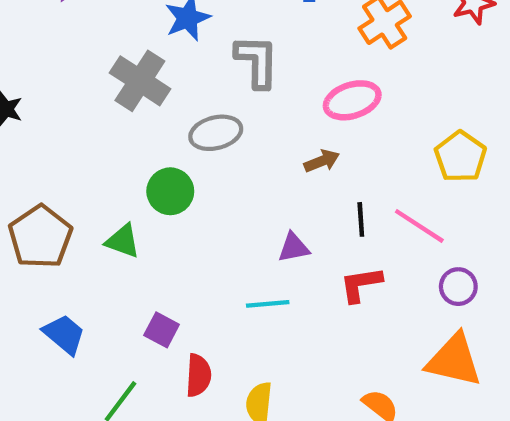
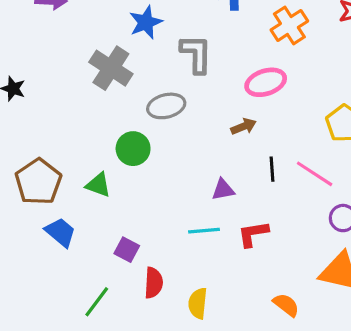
red L-shape: (361, 284) -> (253, 234), moved
blue trapezoid: (64, 334) -> (60, 232), moved

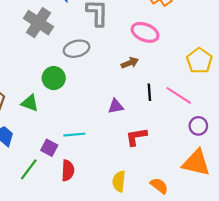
pink ellipse: (266, 82) -> (145, 32), turned 40
cyan line: (204, 231) -> (74, 135), moved
green line: (97, 302) -> (29, 169), moved
yellow semicircle: (198, 303) -> (119, 181), moved

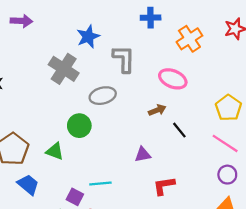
black line: (149, 92) -> (179, 130), moved, turned -35
pink line: (179, 95) -> (225, 143), moved

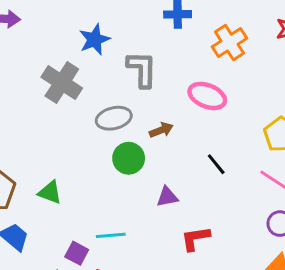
brown arrow: (157, 110) -> (161, 130), moved
green circle: (79, 126) -> (129, 158), moved

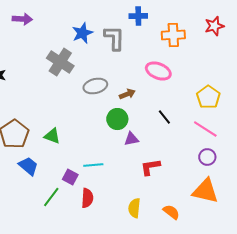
orange cross: (229, 43) -> (173, 35), turned 30
gray L-shape: (142, 69) -> (114, 38), moved
green circle: (129, 158) -> (117, 119), moved

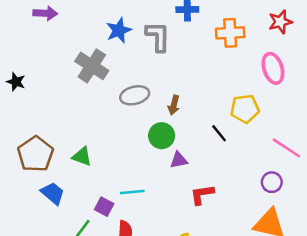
pink ellipse: (158, 71) -> (273, 68), moved, turned 50
brown arrow: (127, 94) -> (174, 105), turned 126
yellow pentagon: (208, 97) -> (245, 109), moved, turned 30
pink line: (205, 129) -> (286, 148), moved

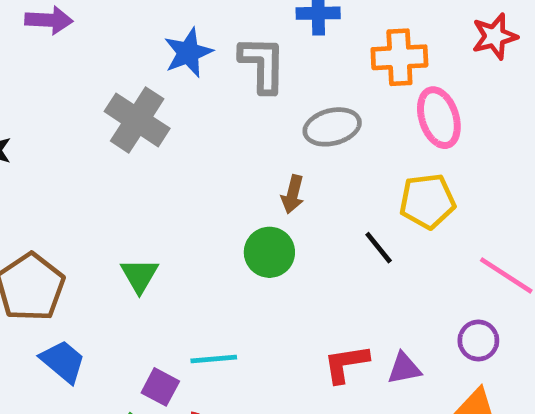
pink ellipse: (273, 68) -> (439, 118), moved
gray ellipse: (135, 95) -> (332, 127), moved
green triangle: (82, 156) -> (139, 275), moved, turned 40
purple triangle: (179, 160) -> (404, 368), moved

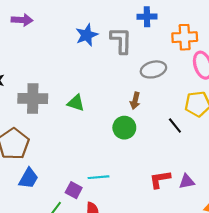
gray cross: (137, 120) -> (33, 99), moved, turned -32
green triangle: (139, 275) -> (76, 103), moved, turned -42
blue trapezoid: (63, 361) -> (28, 178), turned 80

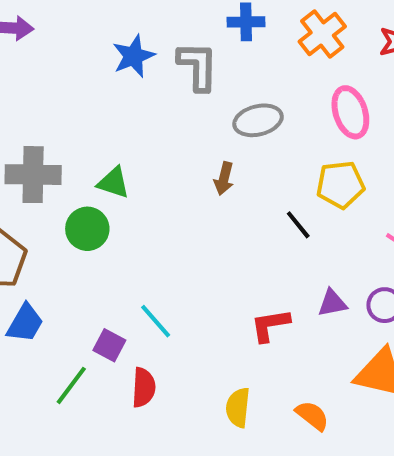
orange cross: (185, 37) -> (322, 34), moved, turned -35
green circle: (124, 128) -> (87, 229), moved
cyan line: (98, 177) -> (156, 321), turned 54
purple triangle: (187, 181) -> (332, 303), moved

